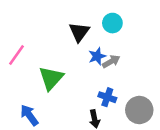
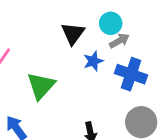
gray arrow: (111, 61) -> (119, 41), moved
blue cross: (107, 97) -> (131, 74), moved, size x1.5

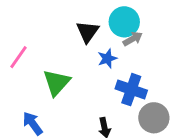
cyan circle: (111, 23) -> (124, 22), size x1.4
blue cross: (131, 74) -> (131, 90), moved

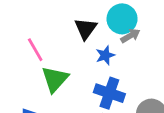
pink line: (18, 57) -> (35, 50), moved, turned -65
blue cross: (131, 90) -> (109, 93), moved

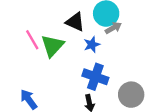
black triangle: (86, 29) -> (75, 22), turned -42
green triangle: (55, 79) -> (52, 46), moved

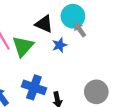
gray arrow: (113, 28) -> (80, 30), turned -96
blue cross: (95, 77) -> (34, 87), moved

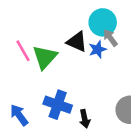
black triangle: (44, 24) -> (77, 42), moved
blue star: (60, 45) -> (98, 49), moved

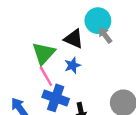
blue star: (98, 49) -> (73, 65), moved
pink line: (23, 51) -> (46, 76), moved

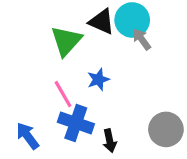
black triangle: (74, 39) -> (102, 22), moved
green triangle: (44, 53) -> (66, 41), moved

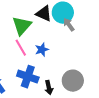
pink line: (63, 94) -> (21, 48), moved
gray circle: (166, 129) -> (73, 81), moved

